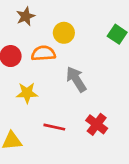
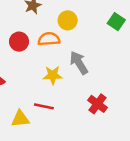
yellow star: (27, 93) -> (53, 75), moved
red line: (54, 127) -> (44, 106), moved

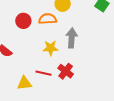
gray arrow: (79, 63) -> (72, 38), turned 36
red cross: (98, 104) -> (66, 71), moved

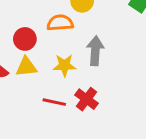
red circle: (23, 21) -> (25, 39), moved
yellow triangle: (24, 83) -> (26, 67), moved

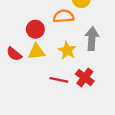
yellow star: (64, 65) -> (67, 50), turned 30

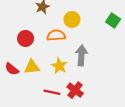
red circle: (35, 29) -> (26, 38), moved

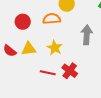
gray arrow: (81, 55) -> (87, 35), moved

